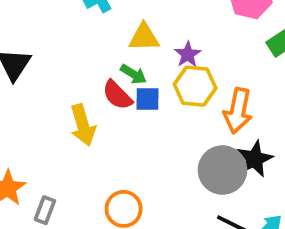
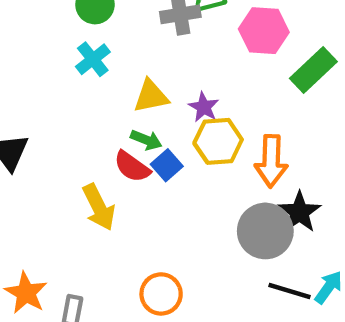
blue square: (147, 99) -> (167, 165), turned -32

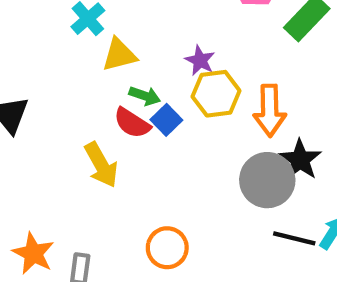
yellow triangle: (151, 96) -> (119, 55), moved

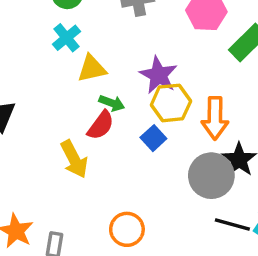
purple star: (200, 60) -> (158, 75), size x1.5
blue square: (166, 120) -> (153, 138), moved
red semicircle: (132, 123) -> (101, 125), turned -88

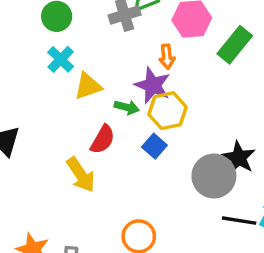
green arrow: (112, 103) -> (127, 107), moved
orange arrow: (215, 118) -> (167, 57), moved, size x0.6

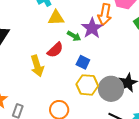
orange arrow: (167, 57) -> (105, 15), size x1.5
yellow hexagon: (168, 111) -> (87, 85), moved
blue square: (154, 146) -> (83, 62), turned -32

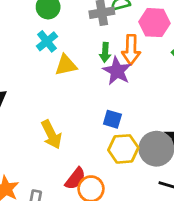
green arrow: (74, 36) -> (105, 52), moved, turned 72
red semicircle: (55, 50) -> (75, 179), moved

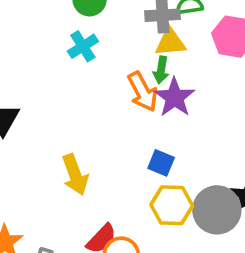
orange arrow: (131, 50) -> (143, 92), moved, turned -36
yellow triangle: (66, 65) -> (170, 42), moved

